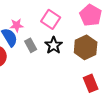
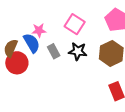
black star: (54, 45) -> (78, 51), turned -30

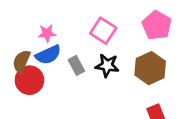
pink star: (39, 30) -> (47, 33), moved
blue semicircle: (32, 43) -> (48, 55), turned 96

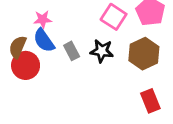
pink square: (103, 31) -> (114, 17), moved
blue semicircle: (48, 55) -> (44, 40), turned 80

